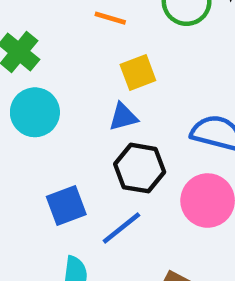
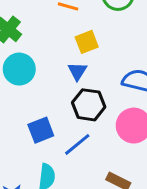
blue triangle: (123, 117) -> (77, 71), turned -42

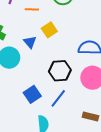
blue triangle: (77, 71) -> (30, 42), moved

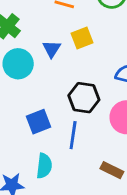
blue line: (58, 98) -> (73, 135), turned -42

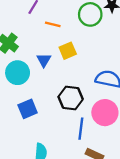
blue square: (38, 122) -> (28, 109), moved
blue line: (73, 135) -> (81, 129), moved

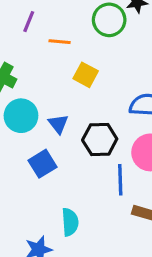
yellow square: (68, 51) -> (86, 75), turned -30
blue triangle: (44, 60) -> (58, 124), moved

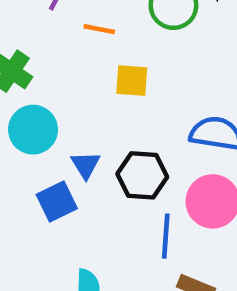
yellow square: (86, 75) -> (132, 81), turned -30
blue triangle: (58, 124) -> (86, 165), moved

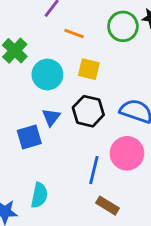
cyan circle: (33, 130) -> (47, 74), moved
black hexagon: (142, 175) -> (88, 111), moved

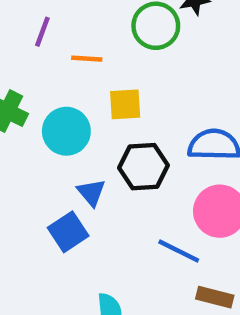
blue line: (94, 170) -> (179, 251), turned -60

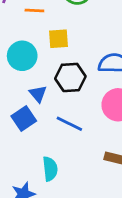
blue line: (179, 251) -> (69, 124), moved

